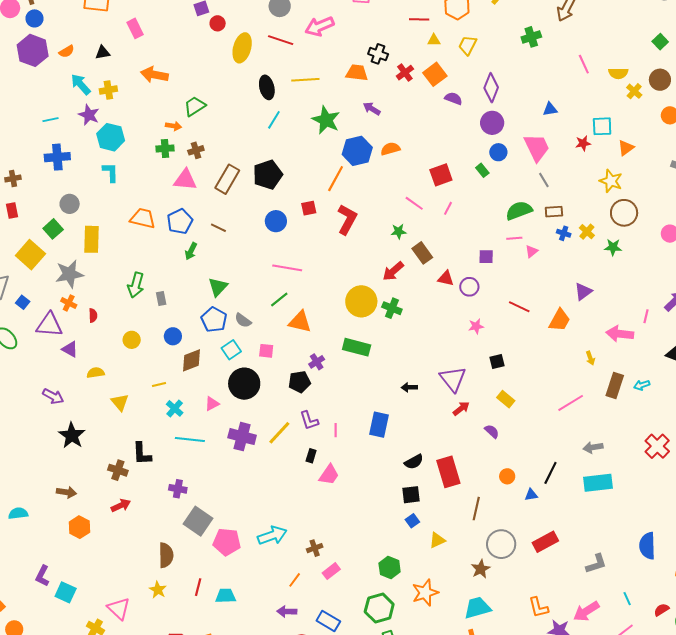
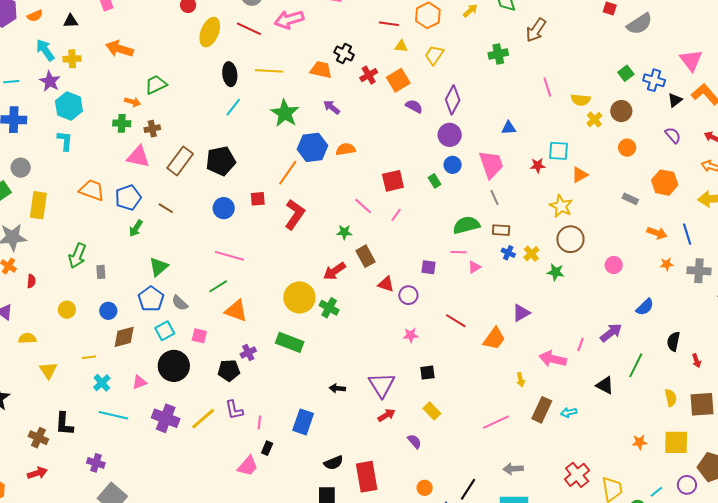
black rectangle: (311, 456) -> (267, 448), moved

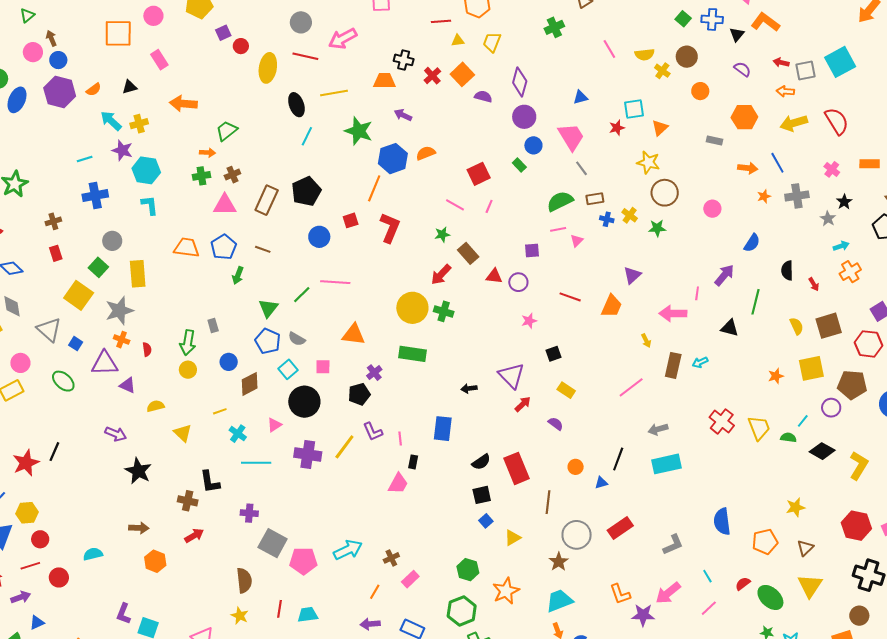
green arrow: (77, 256) -> (188, 343), moved
green line: (218, 286) -> (302, 295), moved

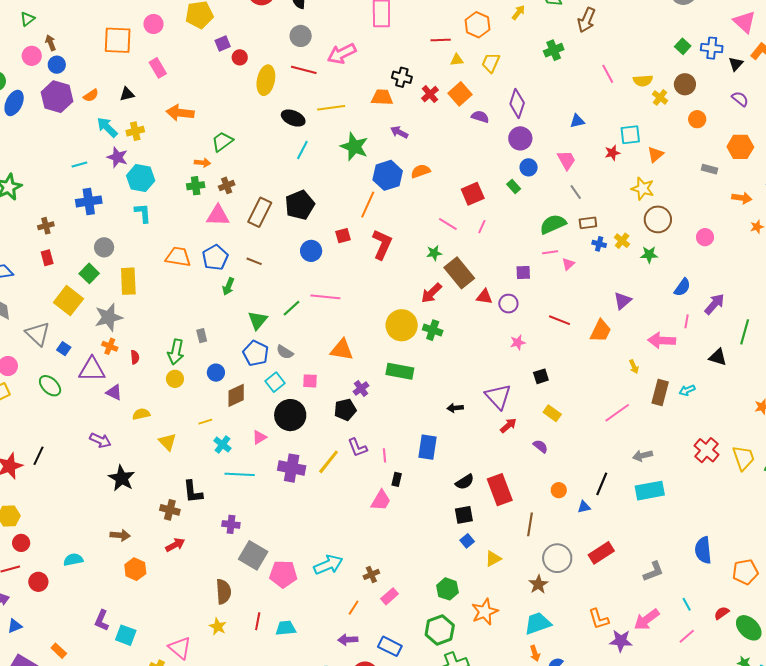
black ellipse: (296, 105) -> (293, 118), turned -50
pink trapezoid: (571, 137) -> (566, 160), size x0.7
blue semicircle: (752, 243) -> (682, 287), moved
brown rectangle: (468, 253) -> (459, 273), size x1.4

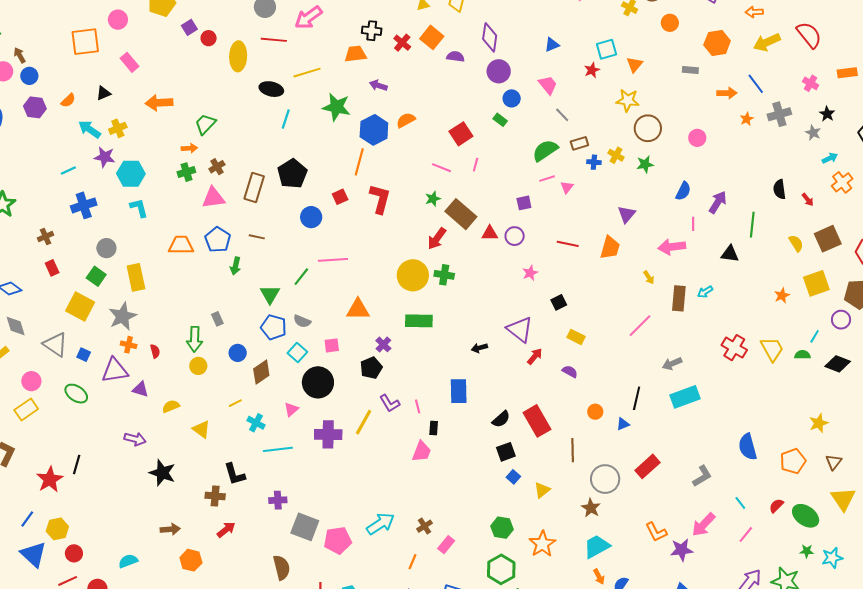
purple hexagon: (57, 97) -> (35, 107), size x0.7

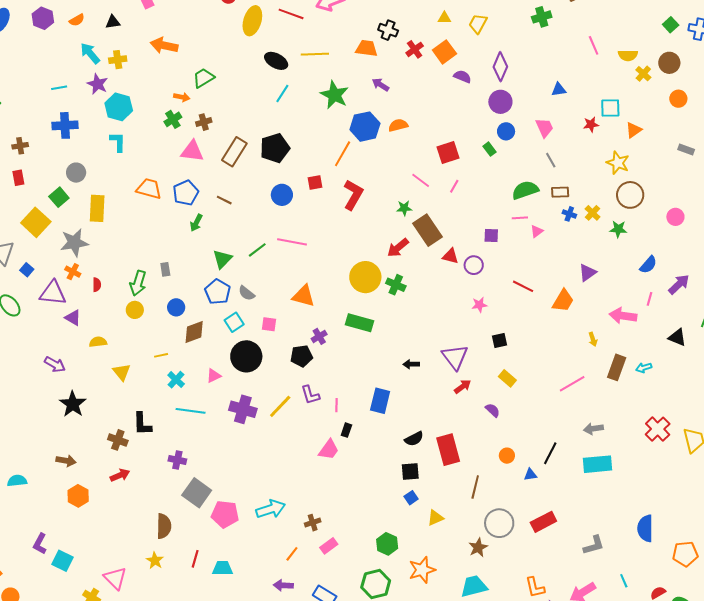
green cross: (186, 172) -> (173, 119), turned -30

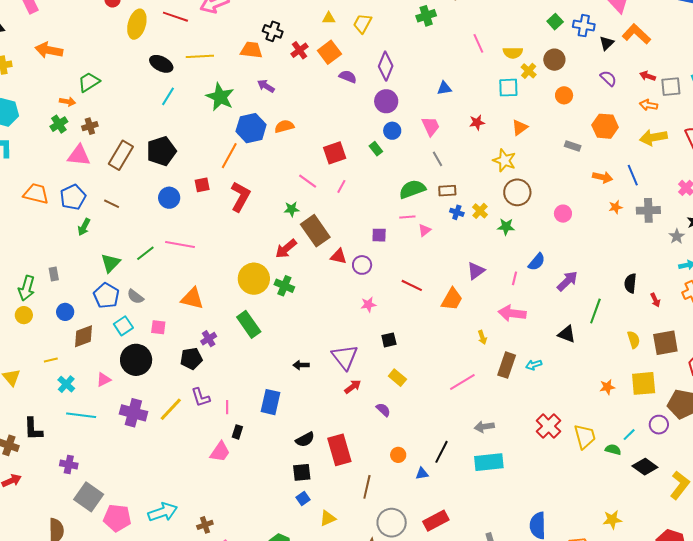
cyan square: (610, 108) -> (508, 88), moved
pink line: (650, 299) -> (514, 278), moved
green rectangle: (359, 323) -> (249, 324), turned 40

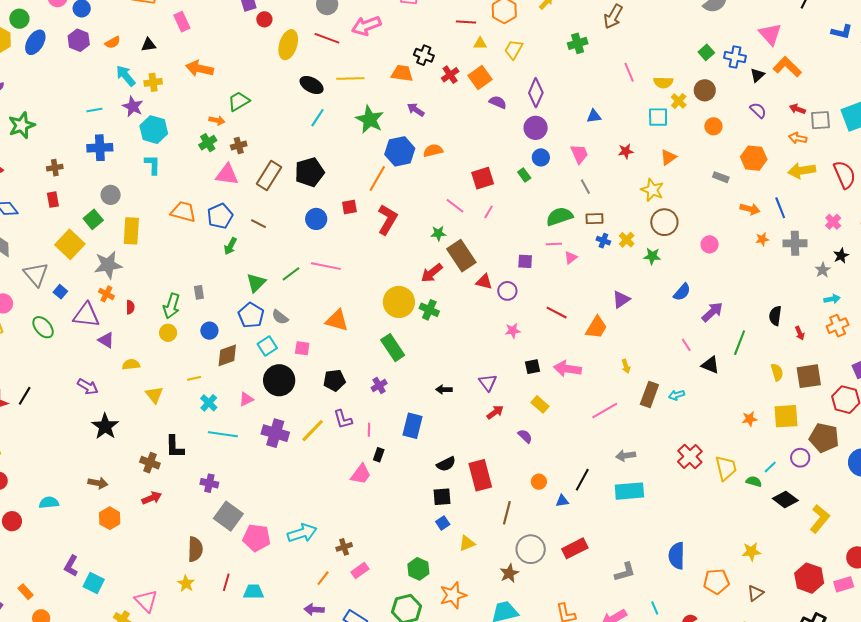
pink line: (514, 278) -> (686, 345), moved, turned -48
pink arrow: (512, 313) -> (567, 369), moved
purple cross: (209, 339) -> (379, 385), moved
purple triangle: (345, 357) -> (488, 383), size x0.7

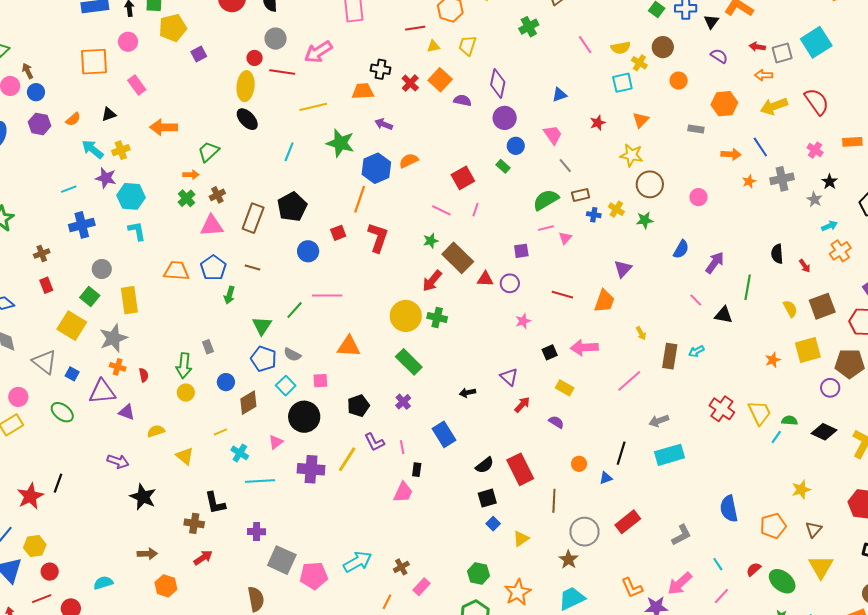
red circle: (264, 19) -> (255, 58), moved
black ellipse: (312, 85) -> (247, 119), moved, turned 30
blue rectangle: (413, 426) -> (444, 434), turned -35
cyan line: (770, 467) -> (776, 437), moved

